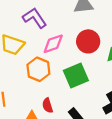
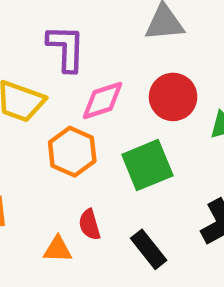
purple L-shape: (35, 18) -> (66, 48), turned 35

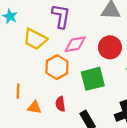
orange triangle: (58, 249) -> (34, 107), moved

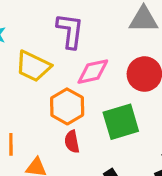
red semicircle: (60, 104) -> (72, 142), moved

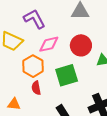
purple L-shape: (70, 31) -> (34, 19), turned -35

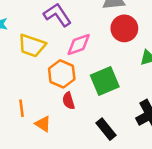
red circle: (81, 45) -> (124, 28), moved
orange triangle: (14, 104) -> (43, 124), turned 32

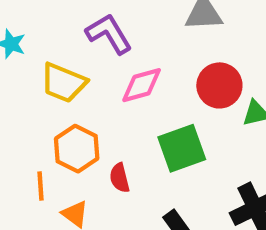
red circle: (124, 28) -> (219, 85), moved
orange hexagon: (62, 74) -> (77, 149), moved

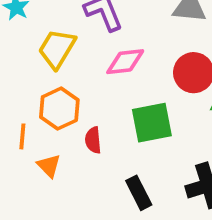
yellow trapezoid: (63, 83) -> (57, 49), turned 90

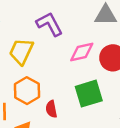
pink diamond: (125, 62) -> (82, 52), moved

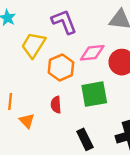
orange hexagon: (27, 91) -> (61, 68), moved

